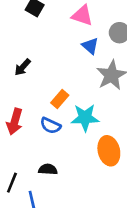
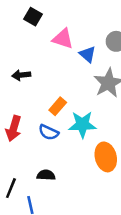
pink triangle: (82, 15) -> (63, 39), moved
black arrow: (23, 67) -> (21, 75), turned 42

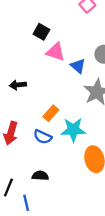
black square: (33, 17) -> (41, 32), moved

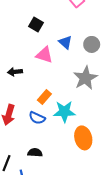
pink triangle: (56, 52) -> (44, 55), moved
blue triangle: (78, 66) -> (65, 42), moved

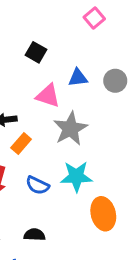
blue triangle: (65, 42) -> (78, 78), turned -48
gray star: (85, 78) -> (70, 129), moved
orange rectangle: (44, 97) -> (21, 144), moved

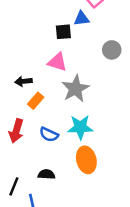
black square: (36, 52) -> (63, 32), moved, turned -35
blue triangle: (78, 78) -> (82, 19), moved
orange ellipse: (103, 214) -> (86, 160), moved

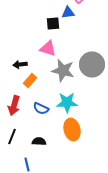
gray circle: (112, 50) -> (92, 64), moved, size x1.6
gray star: (75, 89) -> (63, 70), turned -30
black line: (14, 186) -> (12, 136), moved

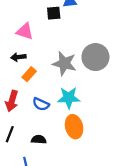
pink triangle: (48, 48) -> (25, 31), moved

